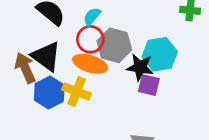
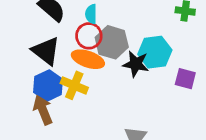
cyan semicircle: (92, 16) -> (91, 14), turned -42
brown arrow: (25, 68) -> (43, 110), moved
purple square: (149, 85) -> (185, 79), moved

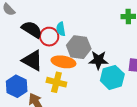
red circle: (89, 36) -> (49, 37), moved
cyan hexagon: (155, 52) -> (112, 77), moved
blue hexagon: (48, 86) -> (17, 86), moved

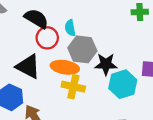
black semicircle: (32, 29) -> (36, 19), moved
cyan semicircle: (61, 29) -> (70, 28), moved
yellow cross: (56, 82) -> (73, 87), moved

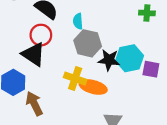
red circle: (47, 38) -> (41, 35), moved
orange ellipse: (65, 67) -> (93, 87), moved
cyan hexagon: (123, 84) -> (130, 58), moved

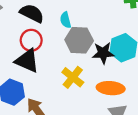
yellow cross: (75, 78) -> (73, 77), turned 30
orange ellipse: (93, 87) -> (111, 88), moved

